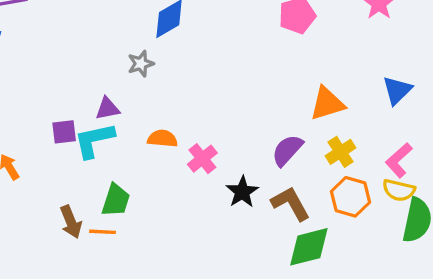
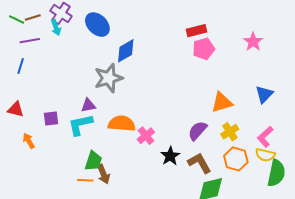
gray star: (141, 64) -> (109, 78), size x1.8
purple square: (64, 132) -> (51, 119), moved
orange semicircle: (162, 139) -> (122, 124), size x1.5
brown arrow: (71, 222) -> (104, 174), moved

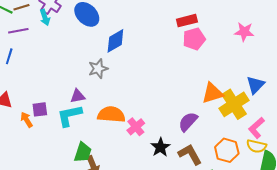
pink star: (253, 42) -> (244, 32), turned -30
gray star: (109, 78) -> (98, 69), size x0.7
yellow cross: (230, 132) -> (234, 104), moved, size x1.6
orange arrow: (29, 141) -> (27, 120), moved

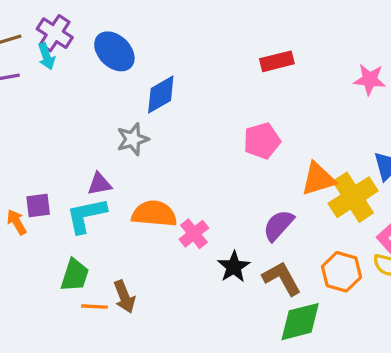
pink pentagon: (194, 39) -> (262, 141), moved
green trapezoid: (83, 152) -> (75, 275), moved

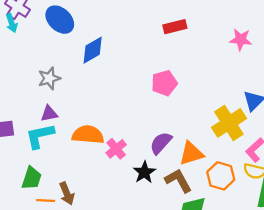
gray star: (133, 139) -> (49, 78), moved
orange triangle: (318, 179) -> (191, 154), moved
purple semicircle: (278, 225) -> (161, 143), moved

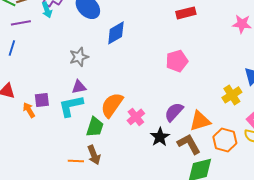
yellow cross: (229, 123) -> (232, 95), size x0.7
orange semicircle: (88, 135) -> (112, 105), turned -60
green trapezoid: (32, 178) -> (95, 127), moved

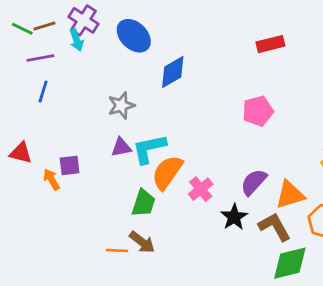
blue line: (12, 48) -> (43, 92), moved
cyan L-shape: (71, 106) -> (149, 149), moved
brown arrow: (94, 155) -> (142, 242), turned -30

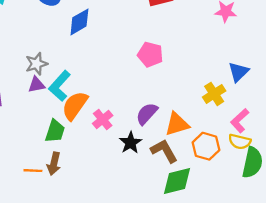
gray star: (121, 105) -> (36, 64), moved
pink pentagon: (258, 111) -> (150, 54), turned 30
cyan L-shape: (149, 149) -> (60, 86), turned -36
brown arrow: (142, 242) -> (54, 164), turned 65

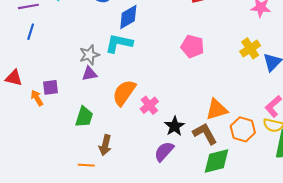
cyan L-shape: (60, 86) -> (119, 43), moved, turned 60
yellow cross: (214, 94) -> (250, 48), moved
purple semicircle: (147, 114) -> (164, 151), moved
green trapezoid: (55, 131) -> (84, 117), moved
orange line: (33, 171) -> (86, 165), moved

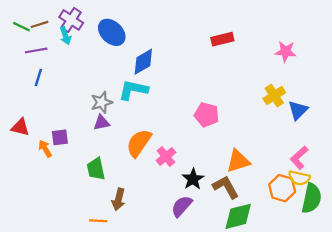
pink pentagon: (192, 46) -> (207, 115), moved
green trapezoid: (84, 117) -> (96, 169), turned 150
orange hexagon: (243, 129) -> (282, 188), moved

